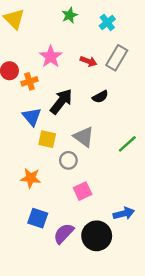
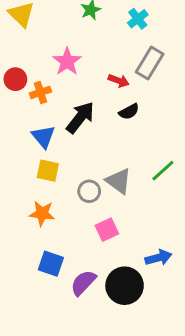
red arrow: (88, 61) -> (119, 81), moved
gray triangle: (84, 137) -> (119, 181), moved
yellow square: (47, 139) -> (48, 171), moved

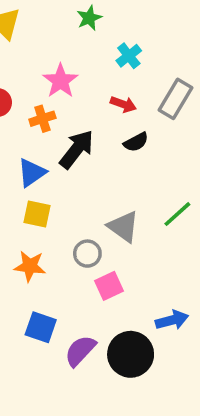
cyan cross: (138, 19) -> (129, 56), moved
gray rectangle: (150, 63) -> (176, 99), moved
orange cross: (40, 92) -> (42, 119), moved
blue triangle: (43, 137) -> (32, 173), turned 35
gray circle: (89, 191) -> (87, 254), moved

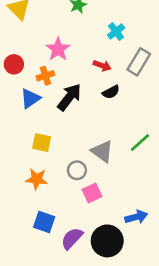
cyan cross: (129, 56) -> (116, 32), moved
blue triangle: (32, 173) -> (30, 98), moved

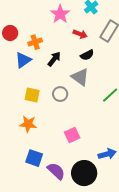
pink star: (58, 49) -> (60, 14), moved
black arrow: (69, 97) -> (54, 59), size x0.7
gray triangle: (102, 151) -> (80, 77), moved
gray circle: (77, 170) -> (60, 94), moved
purple semicircle: (72, 238) -> (56, 171), turned 90

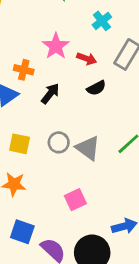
pink star: (60, 14) -> (56, 46), moved
orange cross: (35, 42) -> (24, 70), turned 32
gray triangle: (80, 77) -> (88, 148), moved

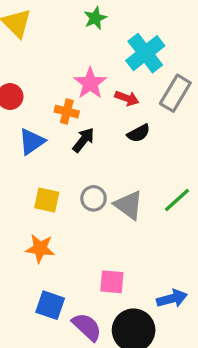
cyan cross: (102, 21) -> (145, 53), size x1.6
orange cross: (24, 70) -> (67, 112), moved
pink square: (75, 200) -> (112, 282), moved, turned 30

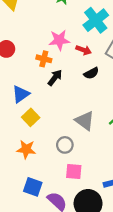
pink star: (90, 83) -> (59, 40), turned 30
blue triangle: (32, 142) -> (21, 94), moved
gray circle: (94, 198) -> (65, 145), moved
yellow square: (47, 200) -> (31, 117), turned 35

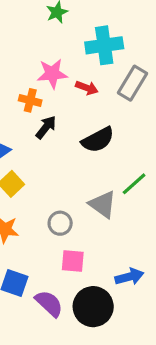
cyan cross: (96, 20) -> (104, 45), turned 30
black semicircle: (91, 73) -> (98, 140), moved, size x1.5
gray triangle: (85, 121) -> (103, 204), moved

